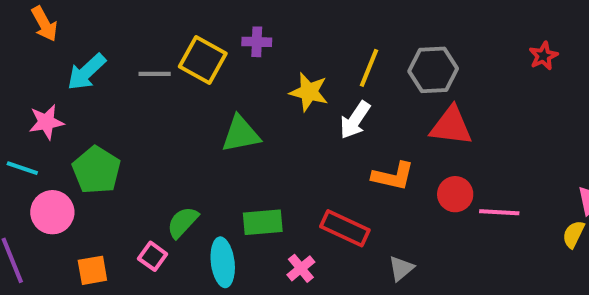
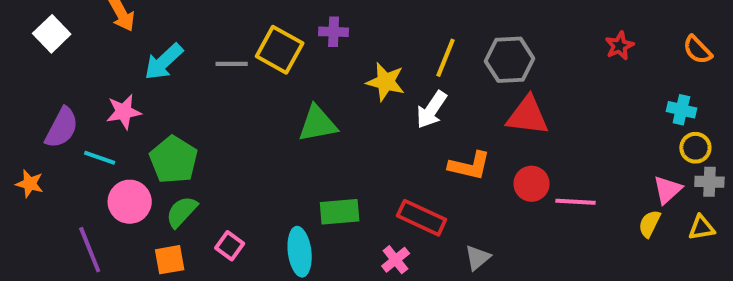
green semicircle: (183, 222) -> (182, 212), moved
pink cross: (301, 268) -> (396, 260), moved

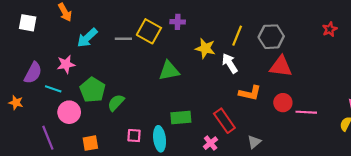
white square: (52, 34) -> (28, 23), turned -36
white arrow: (432, 110) -> (230, 63), turned 114
green semicircle: (182, 212) -> (116, 103), moved
red rectangle: (422, 218) -> (224, 121), turned 30
pink square: (230, 246) -> (134, 136), moved, turned -32

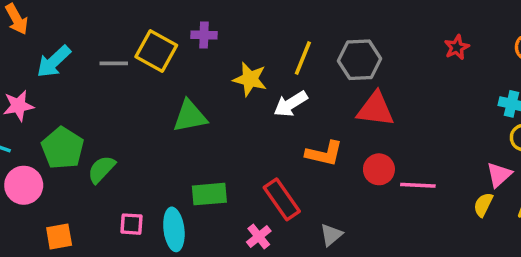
white arrow: (230, 63) -> (291, 104), turned -90

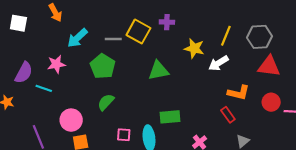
green pentagon: (63, 148) -> (103, 66), moved
pink circle: (24, 185) -> (71, 120), moved
red rectangle: (282, 199) -> (228, 115), moved, size x0.7

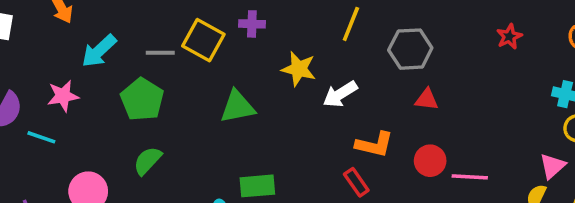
yellow line: (226, 36) -> (351, 24), moved
red triangle: (269, 66) -> (427, 100), size x0.6

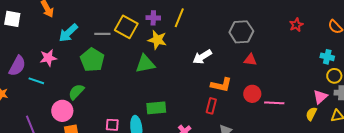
yellow line: (351, 24) -> (179, 18), moved
yellow star: (299, 69) -> (157, 40), moved
green semicircle: (148, 161) -> (76, 92), moved
red rectangle: (356, 182) -> (211, 106), turned 49

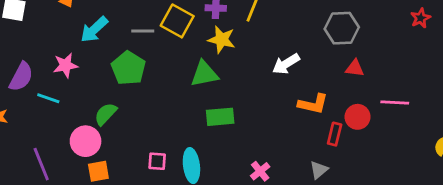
pink line: (274, 103) -> (395, 103), moved
red rectangle: (211, 106) -> (335, 134), moved
green rectangle: (156, 108) -> (220, 117), moved

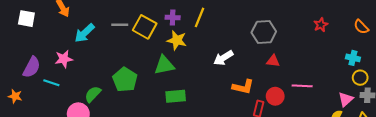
gray line: (143, 31) -> (120, 25), moved
green pentagon: (128, 68) -> (125, 80), moved

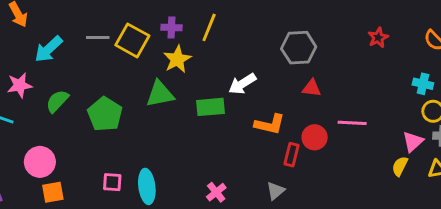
yellow star: (177, 40) -> (177, 59), turned 30
green semicircle: (93, 94) -> (57, 101), moved
green rectangle: (176, 96) -> (210, 107), moved

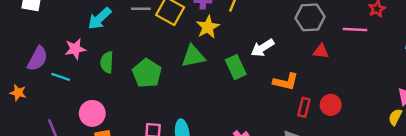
green semicircle: (57, 101) -> (107, 62), turned -40
green rectangle: (210, 107) -> (236, 67), turned 70
pink line: (352, 123) -> (355, 29), moved
red circle: (315, 137) -> (331, 105), moved

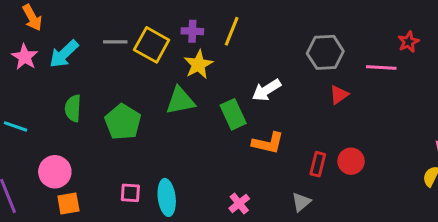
pink star: (75, 49) -> (25, 57), moved, turned -30
red triangle: (321, 51) -> (339, 95), turned -42
orange L-shape: (286, 82) -> (268, 143), moved

